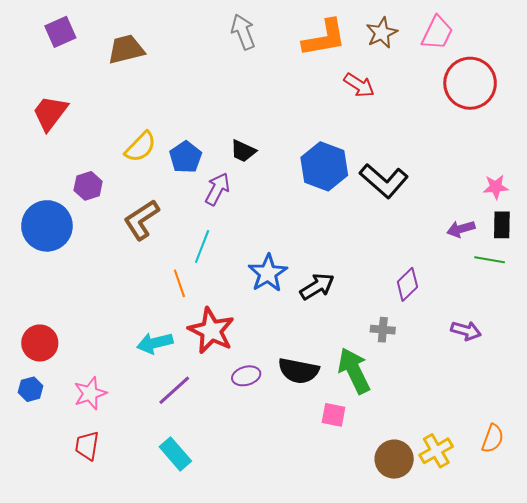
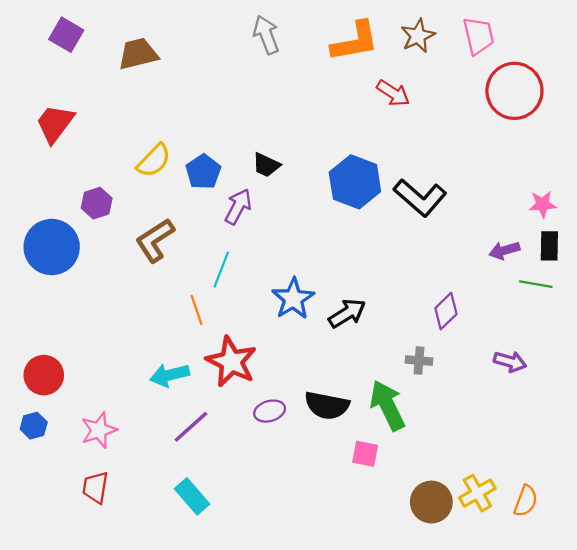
purple square: (60, 32) -> (66, 35), turned -36
pink trapezoid: (437, 33) -> (479, 36), turned -39
orange semicircle: (493, 438) -> (526, 501), moved

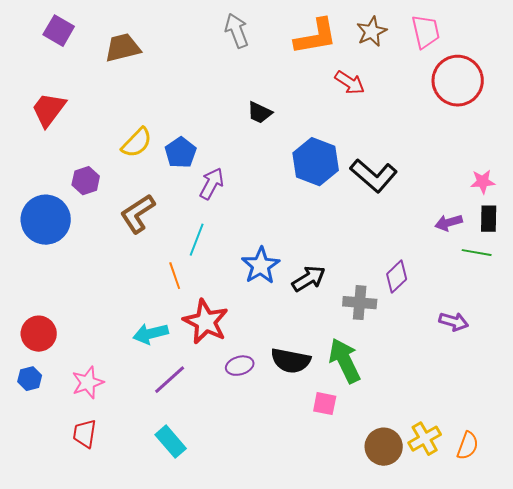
black trapezoid: (266, 165) -> (260, 113), moved
gray cross: (419, 360) -> (360, 303), moved, size x1.4

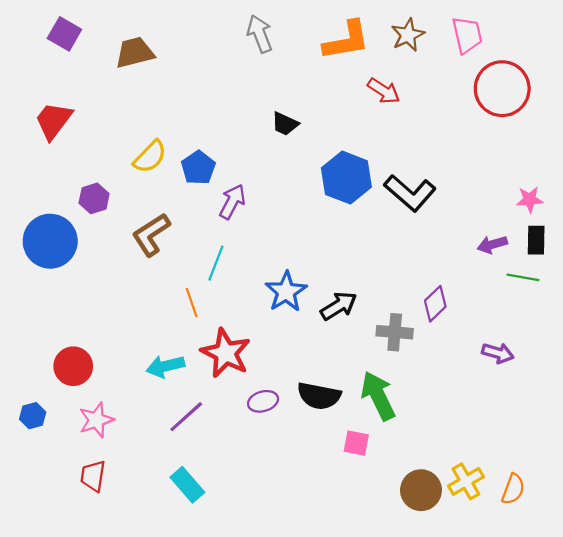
red circle: (39, 334) -> (73, 366), moved

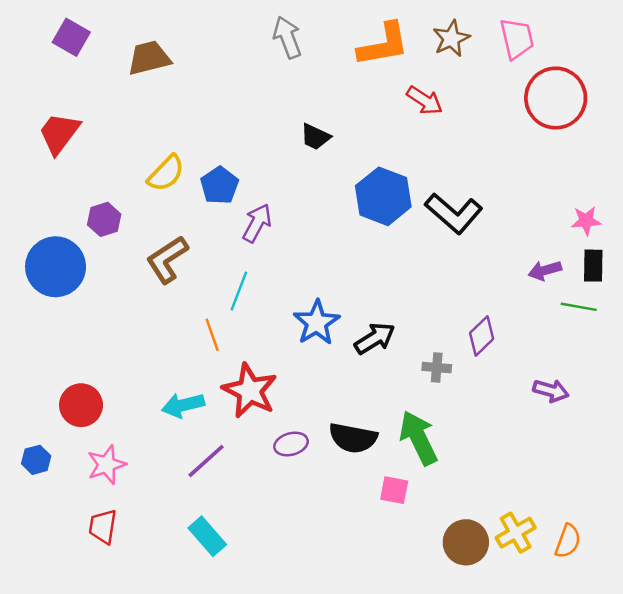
gray cross: (395, 332) -> (437, 368), size x0.7

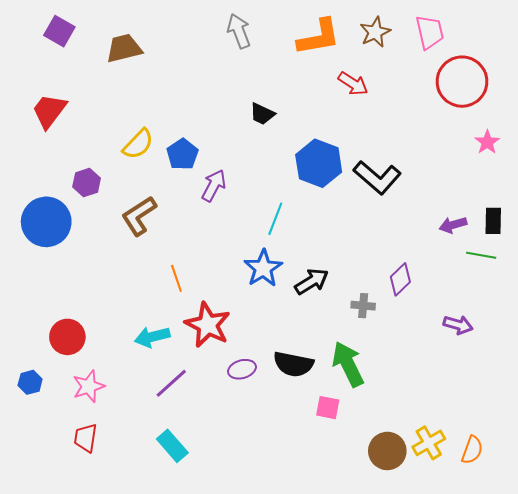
pink star: (586, 221) -> (487, 142), moved, turned -30
cyan line: (239, 291) -> (275, 219), moved

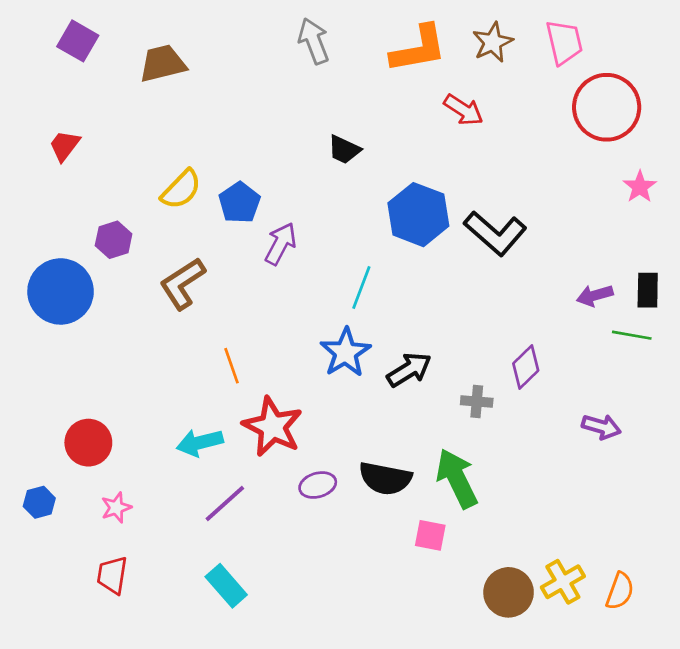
red trapezoid: (49, 111) -> (64, 146), size x0.7
pink star: (89, 386) -> (116, 508), size x0.7

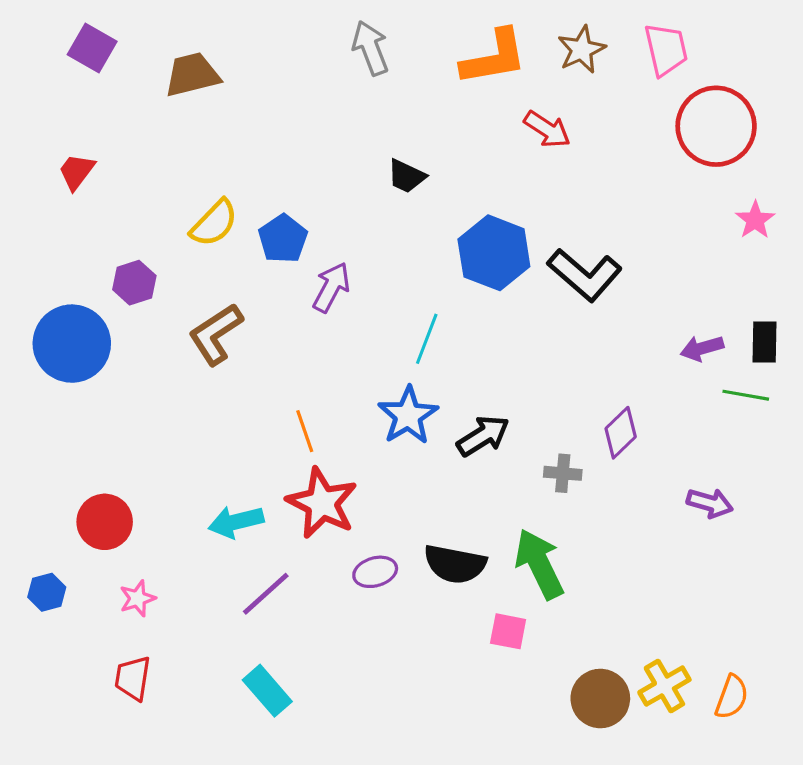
orange line: (232, 366) -> (305, 431), moved

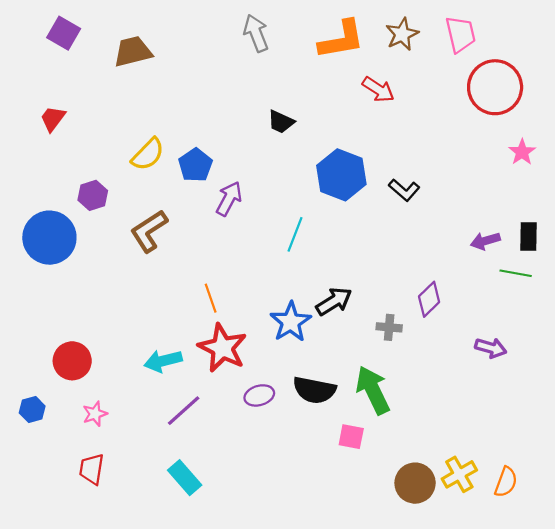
black L-shape: (585, 275) -> (404, 190), size x0.6
blue star: (408, 415) -> (291, 322), moved

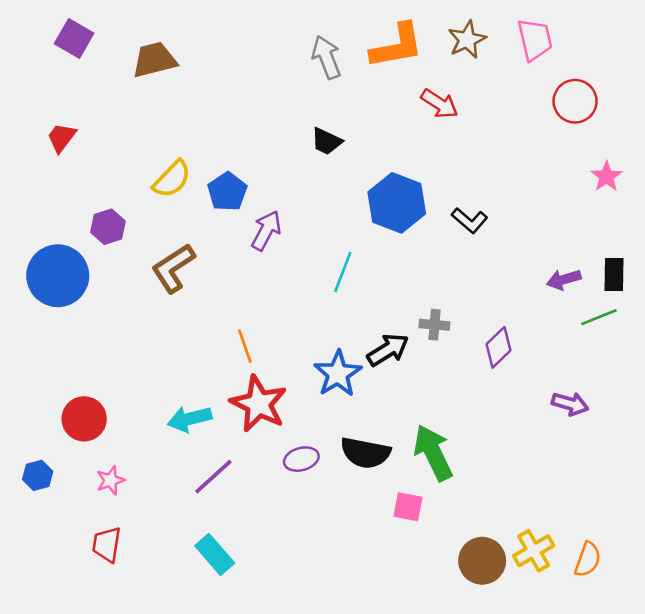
gray arrow: (256, 33) -> (326, 57), moved
red circle: (495, 87) -> (575, 101), size x0.7
green line: (516, 273) -> (599, 317), turned -32
gray cross: (389, 327) -> (434, 325), moved

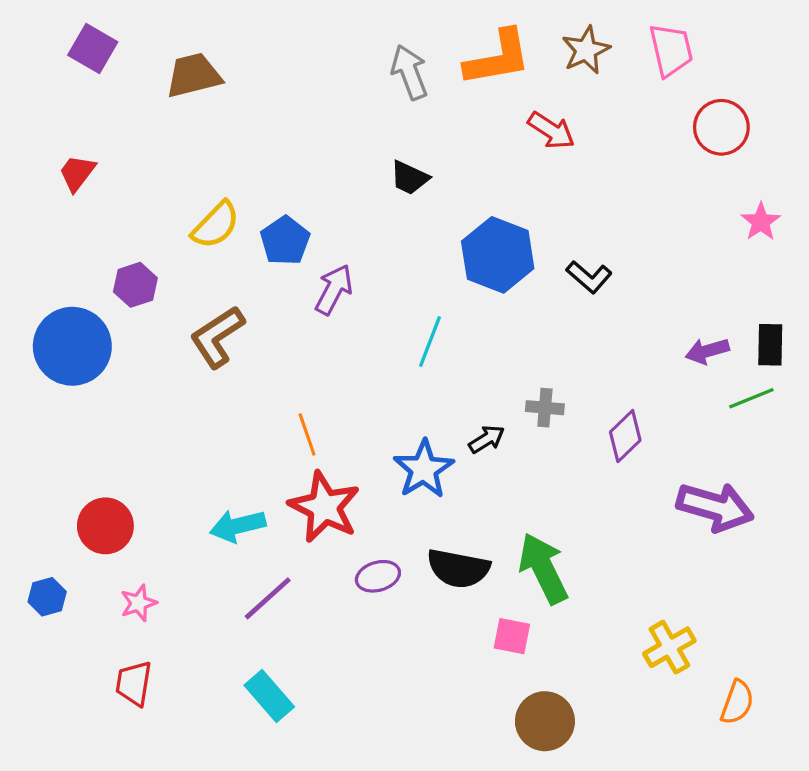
black arrow: (388, 350) -> (487, 439), size x0.7
purple arrow: (570, 404) -> (715, 507), size x1.6
yellow cross: (534, 551) -> (669, 647), moved
brown circle: (482, 561) -> (545, 721), moved

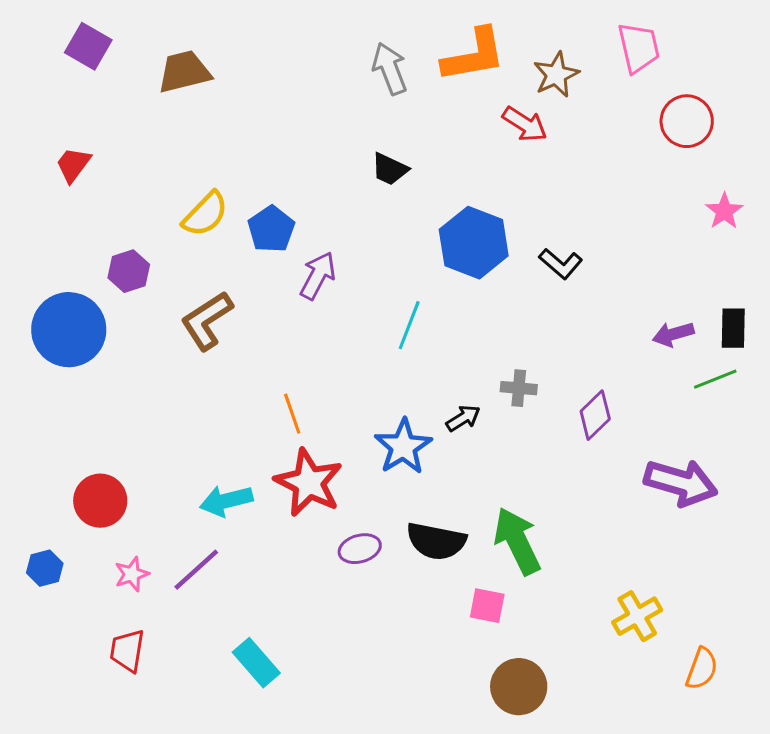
brown star: (586, 50) -> (556, 75), moved
purple line: (268, 598) -> (196, 570), moved

